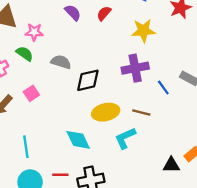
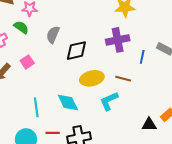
gray semicircle: (61, 62) -> (53, 35), turned -84
blue line: (163, 87) -> (142, 57), turned 48
cyan line: (26, 147) -> (36, 107), moved

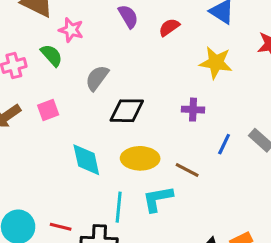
purple cross: (118, 40) -> (193, 110), size x0.6
cyan diamond: (68, 103) -> (86, 160), moved
cyan line: (36, 107) -> (119, 207), moved

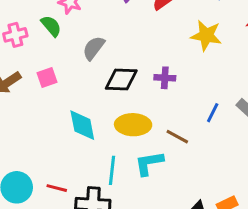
purple cross: (193, 110) -> (165, 78), moved

